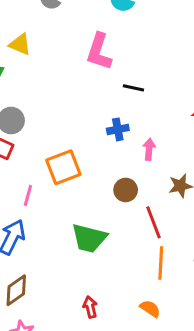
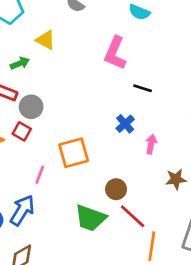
blue cross: (118, 129) -> (125, 124), turned -36
brown circle: (126, 190) -> (116, 189), moved
red line: (154, 222) -> (133, 216), moved, turned -32

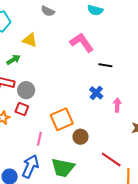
pink L-shape: (115, 53) -> (82, 43), turned 130
brown circle: (116, 189) -> (80, 137), moved
green trapezoid: (90, 218) -> (63, 168), moved

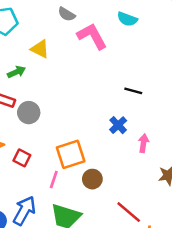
pink L-shape: (82, 43) -> (92, 36), moved
red square: (22, 109) -> (22, 158), moved
pink line: (39, 139) -> (54, 180), moved

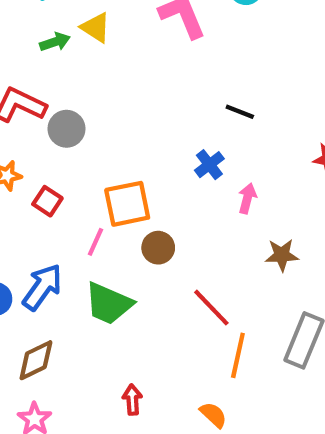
green arrow: (17, 72) -> (55, 42), moved

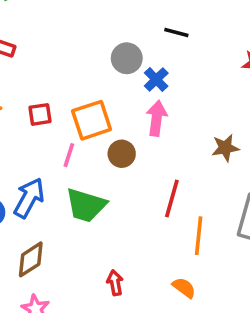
gray circle: (67, 129) -> (127, 58), moved
pink arrow: (247, 198) -> (157, 118), moved, size x1.4
red square: (47, 201) -> (40, 114), moved, turned -35
red line: (211, 308) -> (172, 198), turned 66

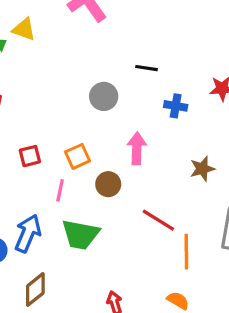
blue cross: (156, 79) -> (176, 106), moved, turned -30
orange square: (92, 120) -> (77, 156), size x0.7
red line: (172, 198) -> (158, 220), turned -68

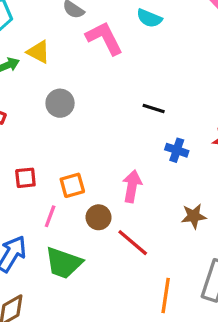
gray circle: (104, 96) -> (60, 103), moved
red line: (158, 220) -> (133, 243), moved

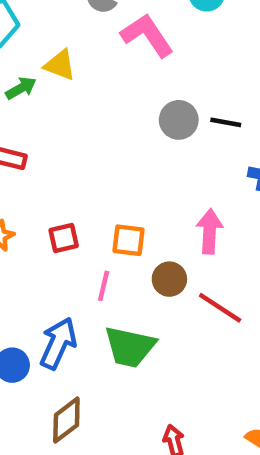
gray circle: (60, 103) -> (179, 120), moved
orange square: (72, 185) -> (128, 240), turned 30

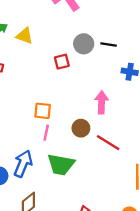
yellow triangle: (60, 65) -> (24, 36), moved
red square: (64, 238) -> (62, 62), moved
orange square: (128, 240) -> (43, 111), moved

